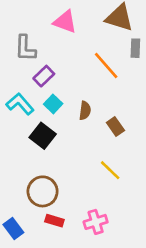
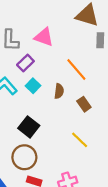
pink triangle: (65, 22) -> (44, 37), moved
orange line: (106, 65) -> (76, 70), moved
black square: (43, 136) -> (29, 127), moved

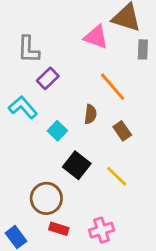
pink triangle: (44, 37) -> (96, 37), moved
cyan square: (33, 86) -> (57, 131), moved
black square: (29, 127) -> (77, 165), moved

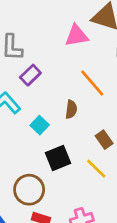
pink triangle: (96, 37) -> (77, 36), turned -30
brown rectangle: (122, 131) -> (104, 140), moved
black square: (77, 165) -> (58, 158), turned 30

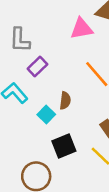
brown semicircle: (71, 109) -> (65, 101), moved

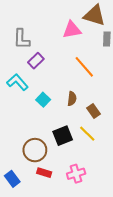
brown semicircle: (65, 101) -> (72, 99), moved
black square: (64, 146) -> (63, 136), moved

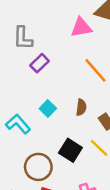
cyan L-shape: (17, 82) -> (18, 124), moved
black square: (63, 136) -> (70, 150), turned -36

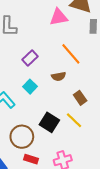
purple rectangle: (39, 63) -> (30, 58), moved
brown semicircle: (81, 107) -> (59, 76), moved, turned 72

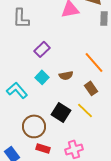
orange line: (71, 54) -> (94, 62), moved
brown semicircle: (59, 76) -> (66, 75), moved

